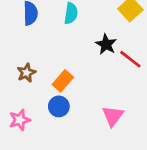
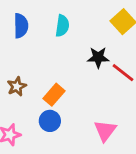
black star: (106, 44) -> (98, 57), turned -30

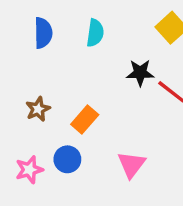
blue circle: (50, 121) -> (67, 159), moved
pink triangle: (105, 131) -> (131, 165), moved

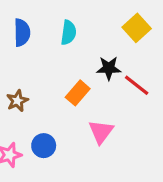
orange rectangle: (85, 119) -> (78, 93), moved
pink triangle: (131, 165) -> (101, 132), moved

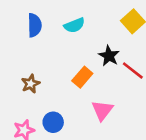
cyan semicircle: (68, 33) -> (74, 25), turned 60
black star: (109, 68) -> (109, 56), turned 30

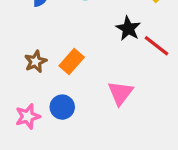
orange rectangle: (82, 77) -> (72, 61), moved

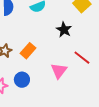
red line: (156, 46) -> (82, 58), moved

